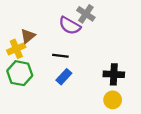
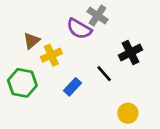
yellow cross: (16, 49) -> (51, 55), moved
black line: (60, 56) -> (104, 74), moved, turned 42
black cross: (114, 74) -> (131, 53), moved, turned -30

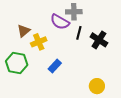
gray cross: (98, 16) -> (74, 12), turned -35
black cross: (131, 53) -> (99, 40), turned -30
black line: (104, 74) -> (79, 33), moved, turned 56

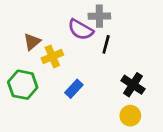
black cross: (99, 40) -> (133, 85), moved

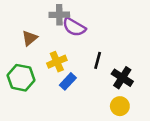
gray cross: (99, 16) -> (59, 15), moved
black line: (106, 44) -> (98, 60), moved
yellow cross: (52, 56) -> (57, 62), moved

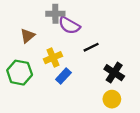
black line: (98, 60) -> (91, 47), moved, turned 49

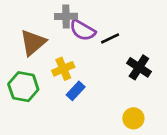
brown triangle: (28, 36) -> (33, 43), size x1.5
black line: (91, 47) -> (110, 38), moved
black cross: (114, 73) -> (139, 67), moved

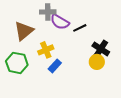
yellow circle: (133, 118) -> (97, 62), moved

